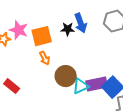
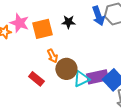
blue arrow: (81, 23) -> (98, 16), moved
orange arrow: (45, 58) -> (52, 56), moved
red rectangle: (12, 86) -> (36, 79), moved

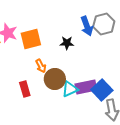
black star: (68, 22) -> (67, 43), moved
red rectangle: (36, 79) -> (25, 89), turned 35

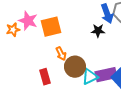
black star: (67, 43) -> (98, 31), moved

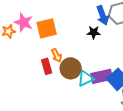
red rectangle: (45, 77) -> (47, 66), moved

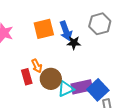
blue arrow: (103, 15) -> (66, 31), moved
orange square: (47, 28) -> (44, 29), moved

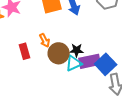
black star: (74, 43) -> (77, 50), moved
red rectangle: (27, 77) -> (25, 51), moved

